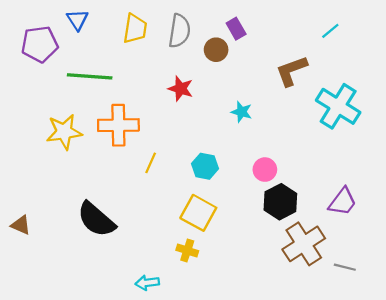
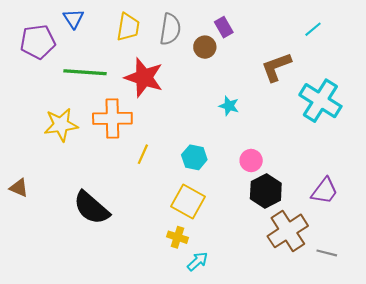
red star: (181, 89) -> (144, 78), moved, size x1.6
brown triangle: (21, 225) -> (19, 188), moved
cyan arrow: (147, 283) -> (197, 261), moved, turned 145

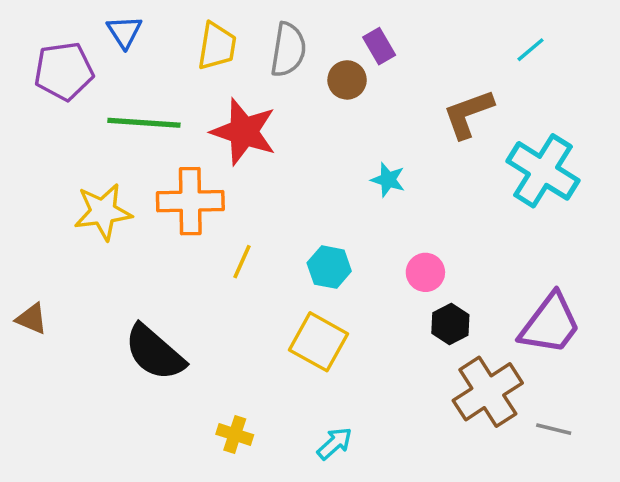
black hexagon: (266, 191) -> (450, 324), size x0.7
purple trapezoid: (325, 191) -> (550, 324), size x1.4
yellow cross: (178, 237) -> (235, 434), moved

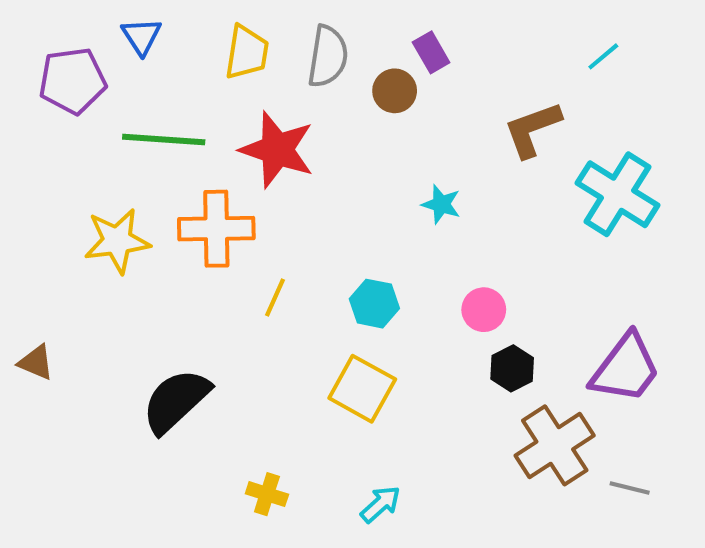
black semicircle: (155, 353) -> (176, 401), turned 96

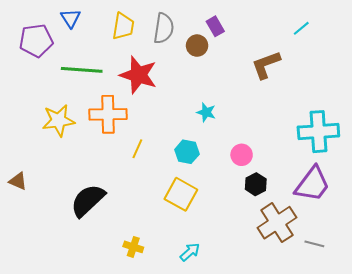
cyan cross: (617, 194) -> (318, 132), moved, turned -36
cyan star: (441, 204) -> (206, 112), moved

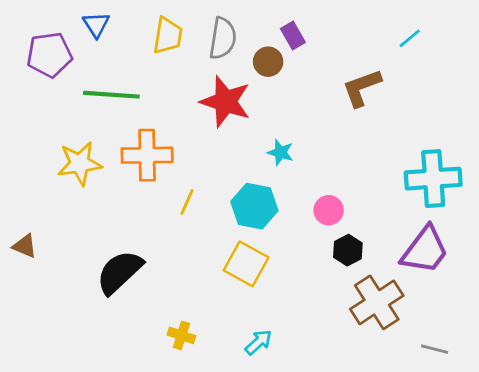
red star: (138, 75) -> (225, 102), moved
cyan hexagon: (187, 152) -> (254, 206), size x1.4
gray line: (314, 244) -> (435, 349), moved

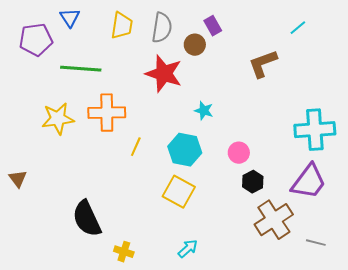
brown triangle: (25, 246) -> (18, 179), turned 30
black semicircle: (120, 272) -> (87, 219), moved, turned -72
yellow cross: (181, 335) -> (124, 252), moved
gray line: (435, 349) -> (316, 243), moved

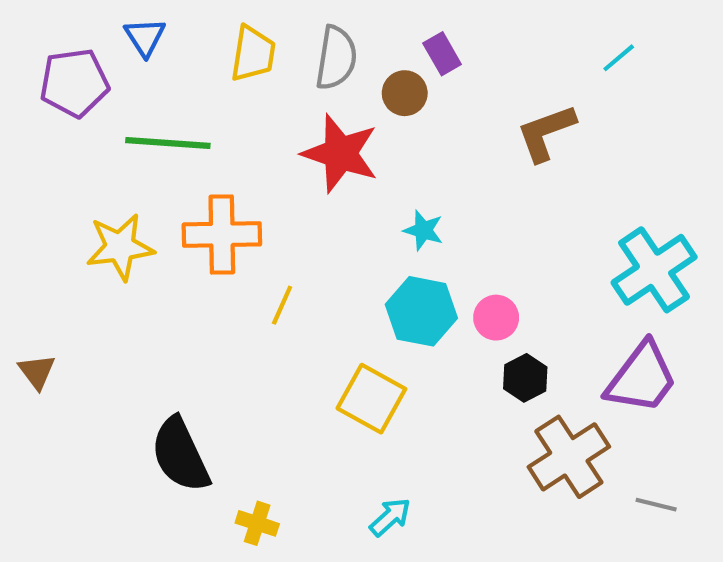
cyan cross: (315, 130) -> (654, 270), turned -30
cyan hexagon: (185, 150) -> (421, 311), moved

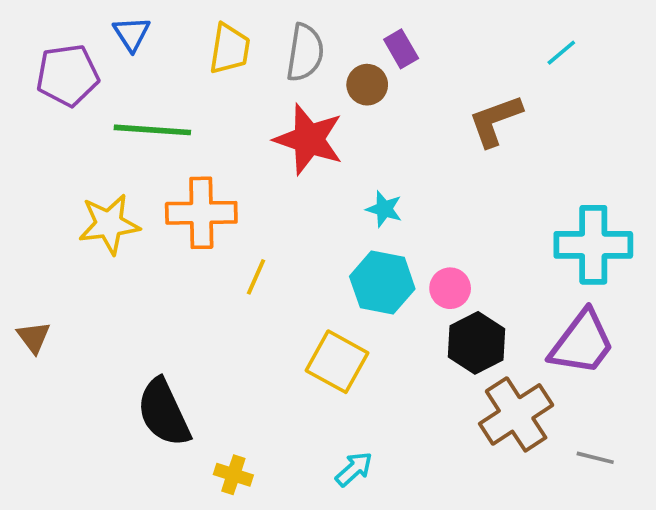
cyan cross: (654, 270) -> (593, 245), turned 34
black hexagon: (525, 378) -> (476, 343), size x1.4

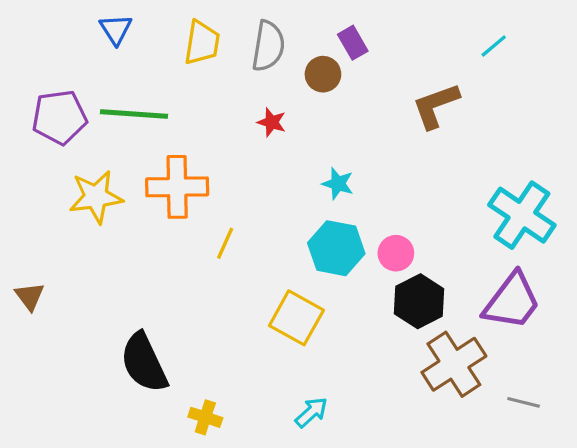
purple pentagon: (68, 75) -> (59, 117), moved
red star: (309, 139) -> (272, 122), size x0.5
cyan cross: (593, 245) -> (522, 215), turned 34

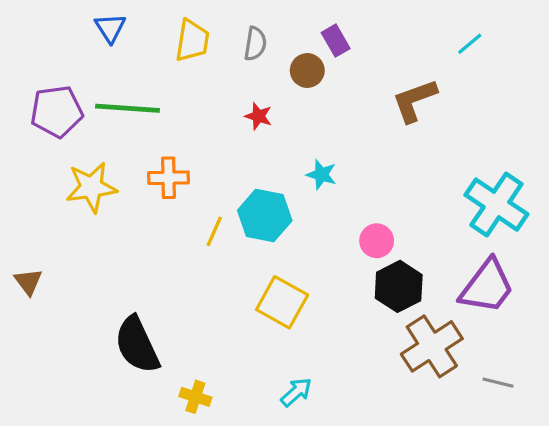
gray semicircle: (268, 46) -> (255, 44), size x0.7
orange cross: (177, 187) -> (169, 178), size x0.7
cyan hexagon: (336, 248) -> (265, 216), moved

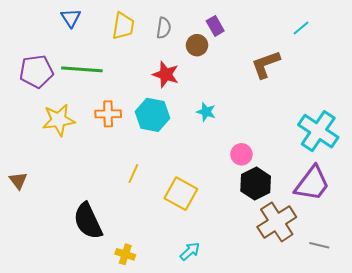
red star: (258, 116) -> (166, 74), size x1.5
cyan hexagon: (265, 216) -> (153, 115), moved
yellow line: (214, 231) -> (133, 173), moved

